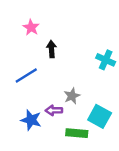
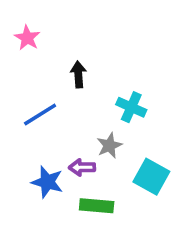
pink star: (31, 27) -> (27, 38), moved
cyan cross: (106, 60) -> (131, 107), moved
green rectangle: (77, 133) -> (97, 206), moved

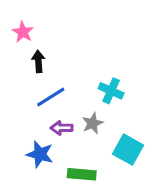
black arrow: (78, 74) -> (38, 61), moved
blue line: (40, 114) -> (51, 97), moved
purple arrow: (82, 167) -> (62, 128), moved

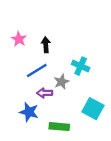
pink star: (23, 32) -> (19, 39), moved
black arrow: (38, 61) -> (46, 45), moved
gray star: (92, 123) -> (61, 82), moved

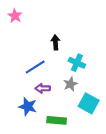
pink star: (19, 39) -> (15, 16), moved
black arrow: (46, 45) -> (55, 42), moved
gray star: (61, 82) -> (70, 84), moved

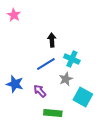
blue line: (35, 67) -> (46, 64), moved
purple arrow: (43, 88) -> (40, 91), moved, turned 48
blue star: (28, 106) -> (15, 84), moved

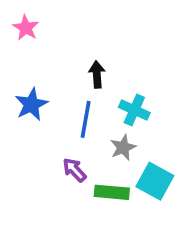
blue line: (46, 64) -> (86, 119), turned -48
blue star: (15, 84) -> (31, 104), moved, turned 30
green rectangle: (53, 113) -> (112, 192), moved

